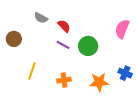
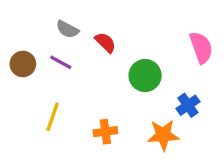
pink semicircle: (122, 29) -> (201, 47), turned 138
purple line: (63, 45) -> (61, 62), moved
blue cross: (125, 73) -> (188, 105), moved, turned 32

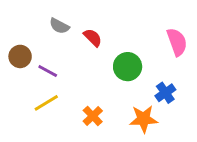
purple line: (61, 62) -> (48, 71), moved
yellow line: (53, 117) -> (46, 103), turned 40
orange cross: (105, 132) -> (93, 116), turned -36

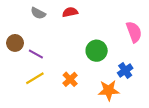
gray semicircle: (59, 26) -> (38, 13), moved
red semicircle: (93, 38) -> (70, 12), moved, turned -56
orange cross: (93, 116) -> (70, 79), moved

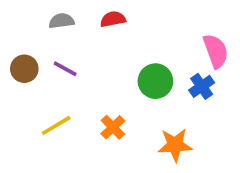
gray semicircle: (38, 13) -> (62, 21), turned 144
purple line: (36, 54) -> (65, 69), moved
blue cross: (125, 71) -> (202, 86), moved

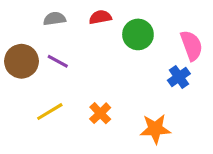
brown circle: (24, 69) -> (21, 61), size x1.4
green circle: (155, 81) -> (138, 34), moved

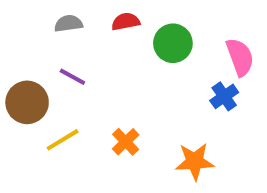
brown circle: (21, 61) -> (27, 102), moved

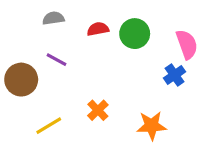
red semicircle: (126, 22) -> (98, 29), moved
yellow line: (63, 140) -> (49, 126), moved

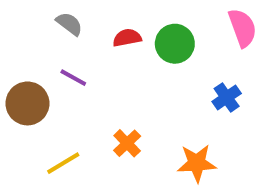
gray semicircle: (53, 18) -> (69, 24), turned 45
pink semicircle: (187, 44) -> (243, 28), moved

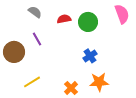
purple line: (73, 78) -> (37, 39), turned 32
blue cross: (227, 97) -> (90, 56), moved
orange cross: (127, 143) -> (71, 88), moved

